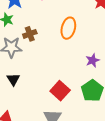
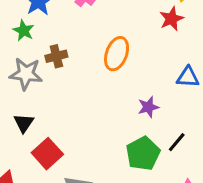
red square: (60, 91) -> (47, 154), moved

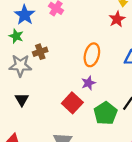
orange ellipse: (117, 54) -> (92, 55), moved
purple star: (148, 107) -> (88, 83), moved
red square: (47, 154) -> (72, 103), moved

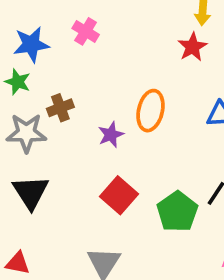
blue star: (25, 15) -> (31, 44), turned 30
purple star: (88, 83) -> (111, 135), moved
black triangle: (22, 100) -> (31, 192), size x1.5

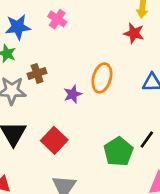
red star: (192, 47) -> (134, 33), turned -30
red square: (119, 195) -> (54, 140), moved

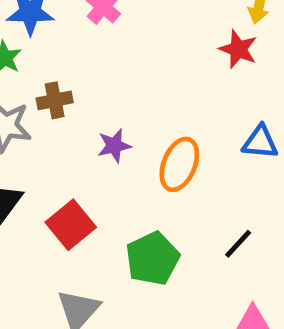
orange ellipse: (102, 78) -> (179, 164), moved
green pentagon: (118, 152) -> (153, 259), moved

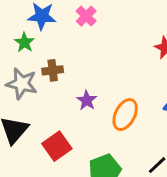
purple star: (114, 146) -> (87, 100), turned -30

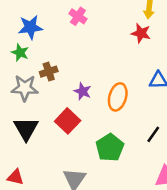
pink cross: (86, 16) -> (78, 16), moved
red square: (57, 146) -> (68, 121), moved

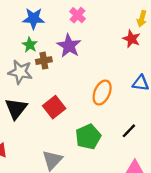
green star: (20, 53) -> (30, 45), moved
purple star: (83, 91) -> (69, 46), moved, size x1.5

